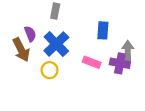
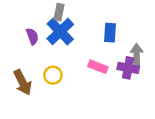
blue cross: (56, 44) -> (60, 31), moved
brown arrow: (21, 50) -> (23, 82), moved

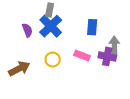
yellow circle: (53, 75) -> (53, 60), moved
brown arrow: (23, 82) -> (19, 69), turned -90

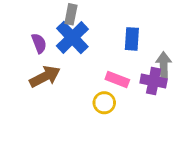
yellow circle: (53, 60) -> (104, 103), moved
brown arrow: (19, 69) -> (45, 77), moved

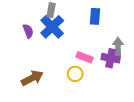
blue rectangle: (132, 39) -> (95, 16), moved
brown arrow: (45, 77) -> (32, 78), moved

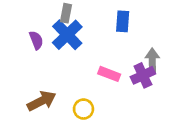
purple cross: (111, 58) -> (143, 75), turned -36
yellow circle: (75, 74) -> (83, 109), moved

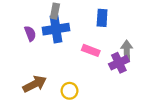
blue cross: (67, 35) -> (56, 29), turned 35
pink rectangle: (109, 74) -> (91, 50), moved

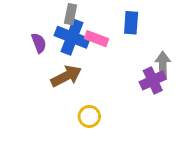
blue cross: (56, 29) -> (72, 37), turned 30
pink rectangle: (91, 50) -> (96, 39), moved
brown arrow: (35, 84) -> (66, 76), moved

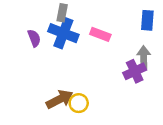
blue rectangle: (131, 23) -> (147, 20), moved
pink rectangle: (96, 39) -> (100, 34), moved
brown arrow: (66, 76) -> (60, 99), moved

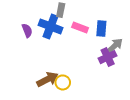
gray rectangle: (62, 13) -> (61, 10), moved
blue rectangle: (147, 20) -> (101, 29), moved
gray arrow: (144, 57) -> (115, 46), turned 48

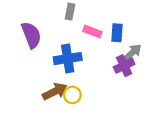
blue cross: (51, 26) -> (68, 59), moved, turned -30
purple semicircle: (27, 31) -> (31, 35), size x1.6

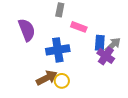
blue rectangle: (117, 33) -> (100, 43), moved
purple cross: (124, 66) -> (106, 56), turned -30

